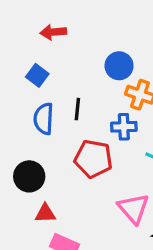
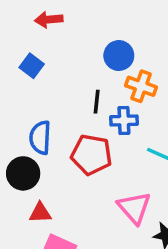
black line: (77, 109) -> (97, 102), moved
blue semicircle: (44, 119) -> (40, 138), moved

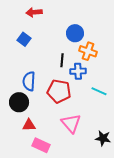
pink triangle: (134, 208) -> (71, 123), moved

